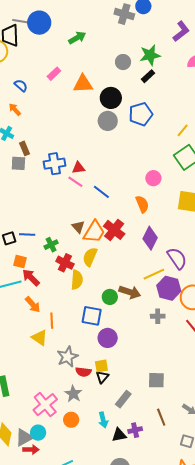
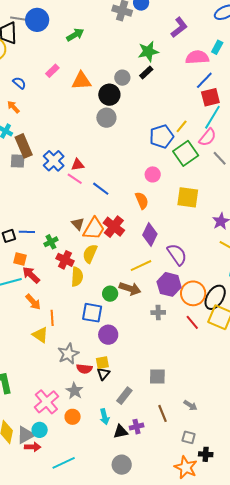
gray circle: (123, 62) -> (122, 78), moved
blue pentagon: (141, 114) -> (162, 136), moved
brown rectangle: (25, 148) -> (24, 146), size x1.6
blue cross: (54, 164) -> (54, 161), turned -35
yellow line: (154, 274) -> (141, 266), moved

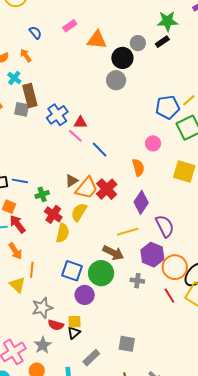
brown triangle: (78, 224) -> (72, 181), turned 32
green circle: (110, 294) -> (101, 273), moved, size x1.6

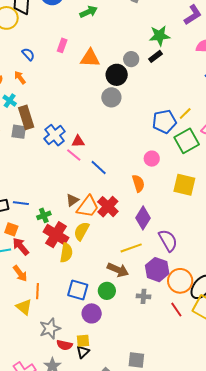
pink rectangle: (70, 26) -> (62, 45), turned -32
red cross: (53, 214) -> (56, 235), size x1.4
green circle: (101, 273) -> (107, 291), size x0.7

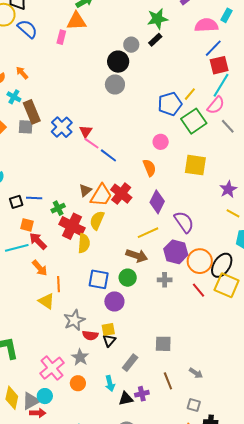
blue semicircle: (28, 54) -> (27, 29), moved, size x1.5
orange triangle: (90, 58) -> (76, 21), moved
red triangle: (78, 141) -> (86, 131), turned -48
pink line: (74, 155) -> (92, 143), moved

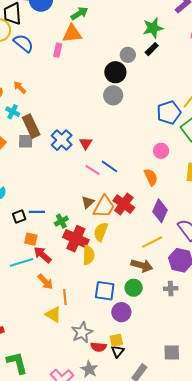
pink line: (92, 143) -> (93, 170), moved

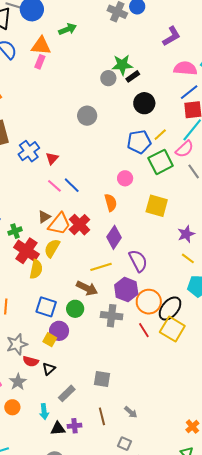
green star: (153, 28) -> (122, 65), moved
orange triangle: (72, 34) -> (41, 46), moved
black circle: (115, 72) -> (144, 103), moved
gray cross: (171, 289) -> (112, 316), size x1.5
yellow square: (116, 340) -> (50, 340), moved, turned 32

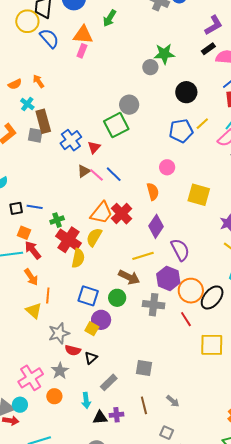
green arrow: (68, 29) -> (110, 18), turned 144
black rectangle: (133, 76) -> (208, 49), moved
green square: (161, 162) -> (116, 125), moved
brown triangle: (44, 217) -> (84, 171), moved
yellow square: (172, 329) -> (212, 345), moved, turned -30

